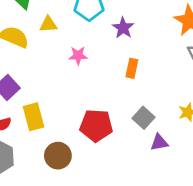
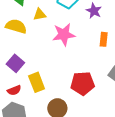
pink star: (78, 56) -> (64, 35), size x1.6

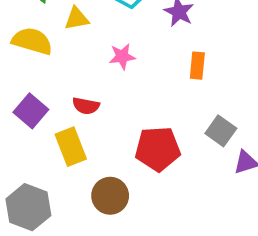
pink star: (64, 35) -> (122, 56), size x0.6
red semicircle: (14, 90) -> (86, 106), moved, turned 32

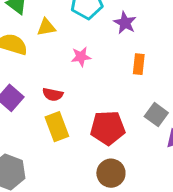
yellow rectangle: (71, 147) -> (57, 127), moved
brown circle: (110, 196) -> (111, 173), moved

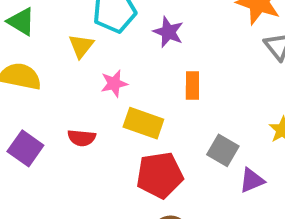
yellow triangle: (46, 27) -> (81, 46), moved, turned -36
yellow rectangle: (57, 127) -> (143, 123), moved, turned -44

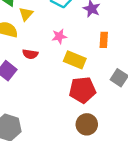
yellow triangle: (81, 46) -> (26, 14), moved
red semicircle: (82, 138) -> (30, 54), moved

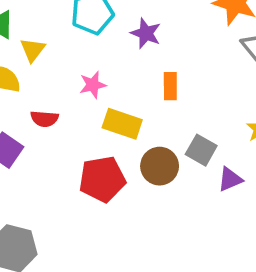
red pentagon: (82, 90) -> (102, 179), moved
brown circle: (87, 124) -> (160, 166), moved

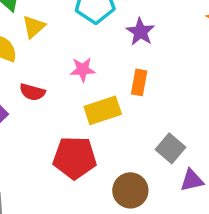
orange rectangle: (170, 86) -> (139, 82), moved
yellow rectangle: (122, 124) -> (103, 110), turned -48
brown circle: (160, 166) -> (130, 190), moved

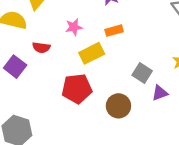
orange rectangle: (139, 82) -> (114, 31), turned 72

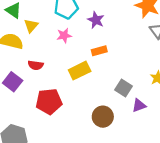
pink star: (74, 27) -> (64, 35), moved
red pentagon: (77, 89) -> (49, 101), moved

